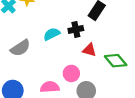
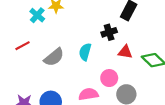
cyan semicircle: (52, 34) -> (85, 52), moved, turned -42

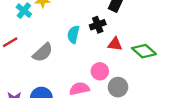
cyan semicircle: (85, 52) -> (73, 34), moved

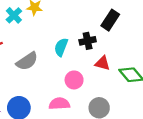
pink circle: (100, 71) -> (74, 80), moved

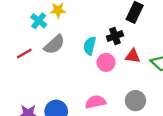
gray semicircle: (27, 61) -> (54, 45), moved
pink circle: (74, 80) -> (106, 62), moved

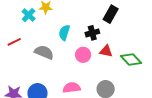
gray semicircle: (54, 45) -> (44, 52), moved, turned -120
cyan semicircle: (90, 46) -> (64, 33), moved

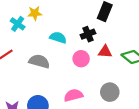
cyan semicircle: (64, 33) -> (58, 38), turned 98

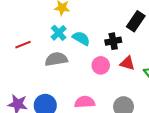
cyan cross: (18, 24) -> (59, 33), moved
gray semicircle: (39, 61) -> (56, 59), turned -36

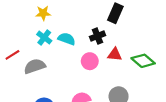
gray semicircle: (56, 59) -> (35, 66), moved

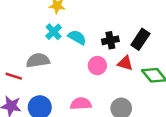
black rectangle: (115, 13) -> (140, 39), moved
red line: (12, 55) -> (14, 76), moved, turned 40

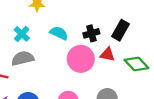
cyan cross: (54, 32) -> (22, 34), moved
pink circle: (97, 66) -> (81, 59), size x1.5

